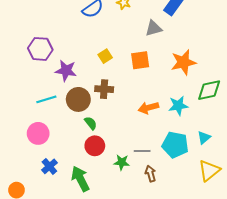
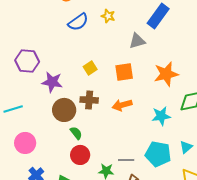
cyan line: (46, 99) -> (13, 109), moved
orange arrow: (148, 108) -> (122, 105), moved

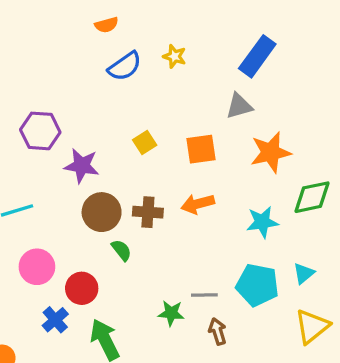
gray triangle: (137, 41) -> (239, 106), moved
brown cross: (89, 100) -> (148, 212), moved
red circle: (80, 155) -> (82, 288), moved

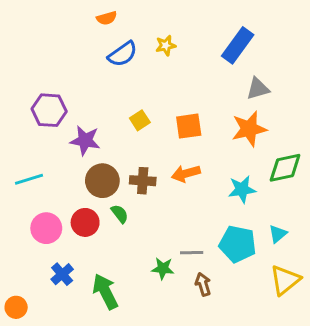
yellow star: (174, 56) -> (166, 45), turned -30
gray triangle: (239, 106) -> (258, 89), moved
red circle: (82, 288) -> (85, 222), moved

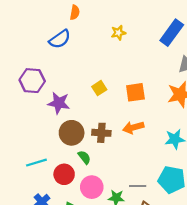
orange semicircle: (107, 18) -> (75, 12), turned -64
blue semicircle: (123, 54) -> (60, 39), moved
cyan line: (29, 179) -> (36, 163), moved
red circle: (85, 222) -> (64, 174), moved
pink circle: (46, 228) -> (92, 187), moved

